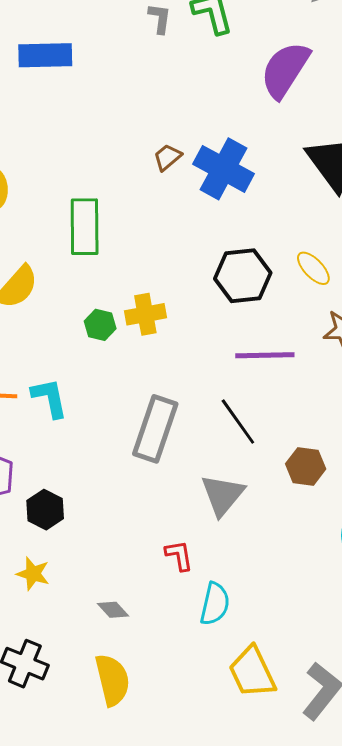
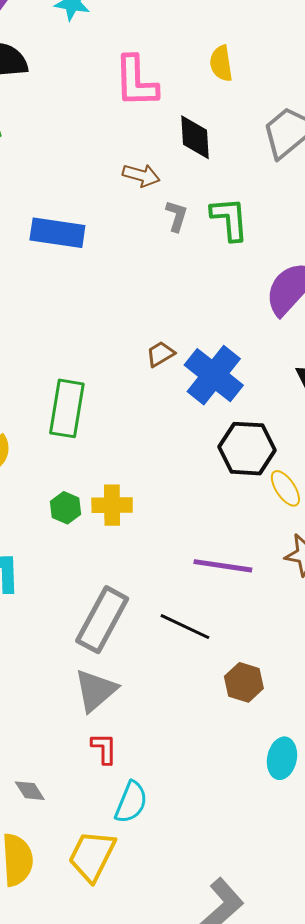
black hexagon: (243, 276) -> (247, 449), moved
black line: (238, 422) -> (185, 627), turned -39
gray triangle: (223, 495) -> (96, 690), moved
yellow trapezoid: (252, 672) -> (92, 856), moved, turned 42

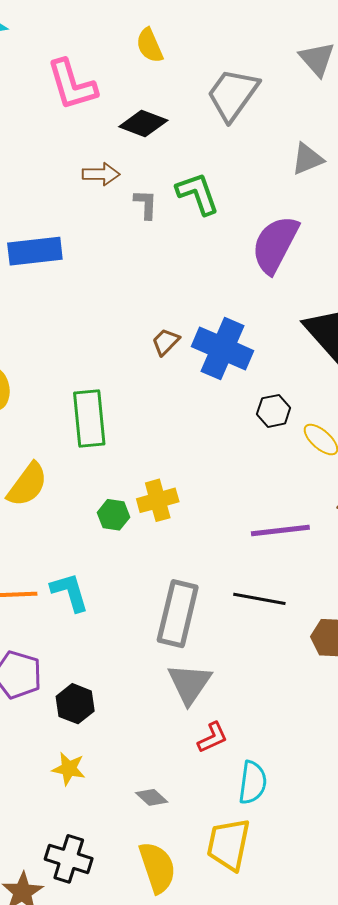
black diamond: (195, 137) -> (143, 124), turned -51
black hexagon: (247, 449) -> (274, 411), size x0.6
red L-shape: (104, 748) -> (213, 737), turned 80

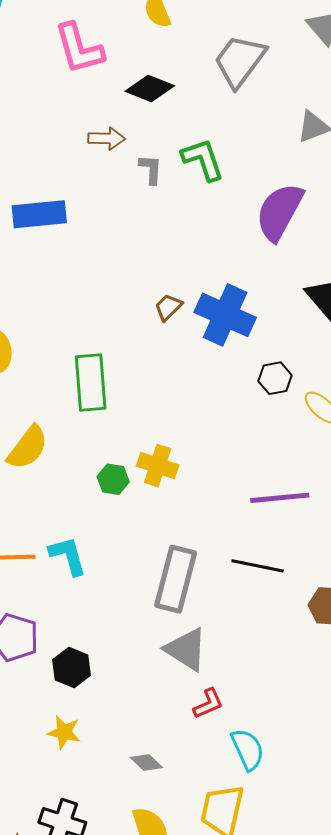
yellow cross: (158, 500) -> (158, 466), turned 33
gray triangle: (189, 684) -> (186, 649), turned -33
cyan semicircle: (253, 783) -> (248, 749), turned -33

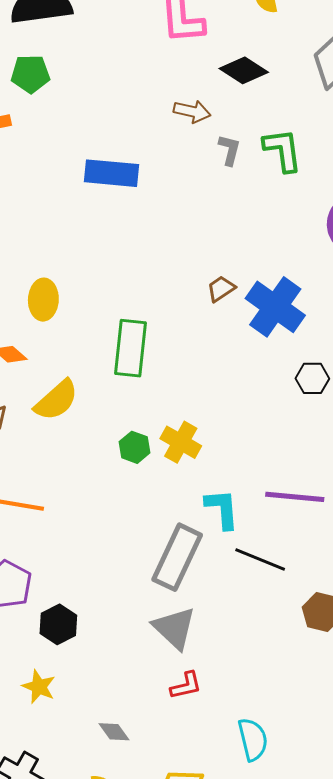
cyan L-shape: (68, 556) -> (222, 509), moved
cyan semicircle: (248, 749) -> (253, 739), moved

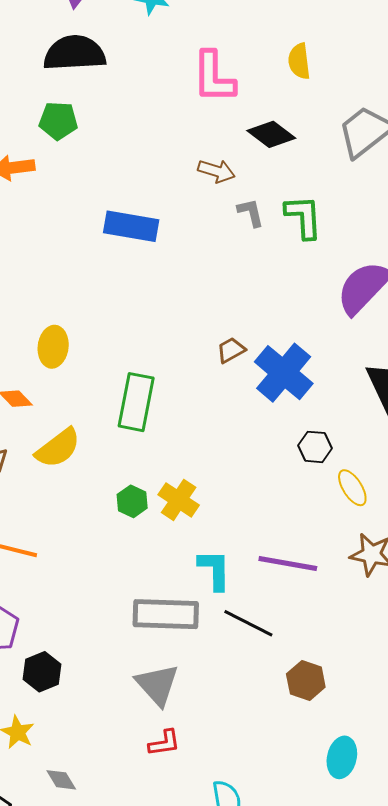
gray L-shape: (230, 150) -> (251, 212), turned -32
gray rectangle: (177, 557) -> (166, 614), turned 62
gray diamond: (114, 732) -> (61, 780), moved

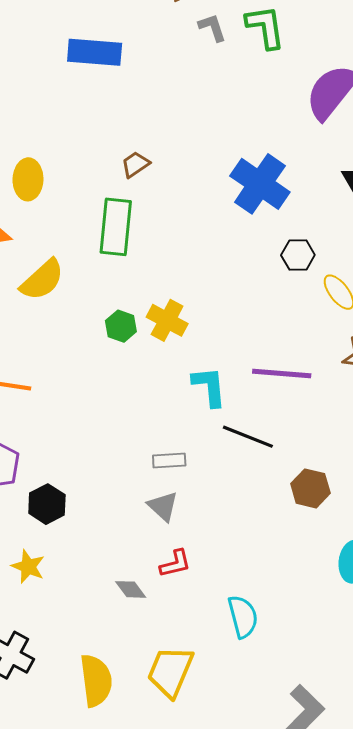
brown trapezoid: (231, 350) -> (135, 164), moved
gray rectangle: (166, 614) -> (169, 460), moved, size x0.5
gray triangle: (157, 685) -> (163, 506), size x0.7
gray diamond: (61, 780) -> (131, 589), moved

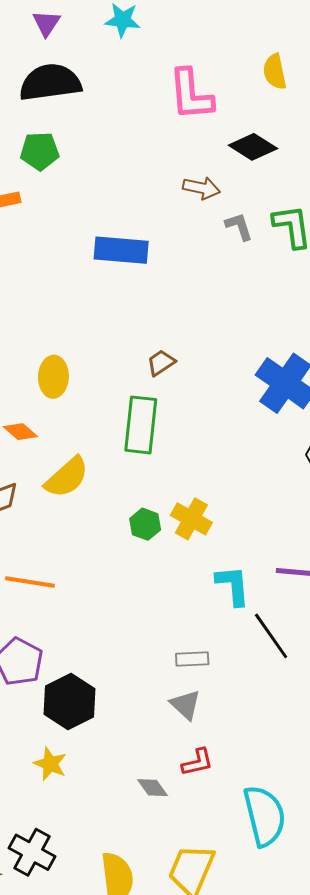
black line: (248, 437) -> (271, 636), turned 33
black hexagon: (47, 504) -> (70, 702), size x1.4
cyan semicircle: (243, 617) -> (264, 816), size x1.4

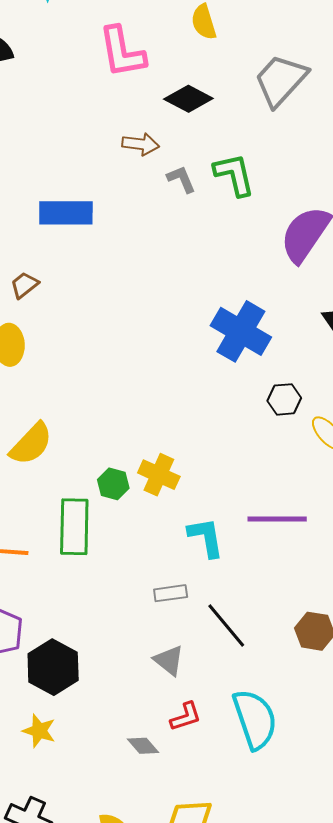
brown trapezoid: (161, 363) -> (24, 285), moved
green rectangle: (141, 425) -> (74, 527), moved
black line: (271, 636) -> (226, 626), moved
gray rectangle: (192, 659) -> (171, 593), moved
cyan semicircle: (264, 816) -> (255, 719), moved

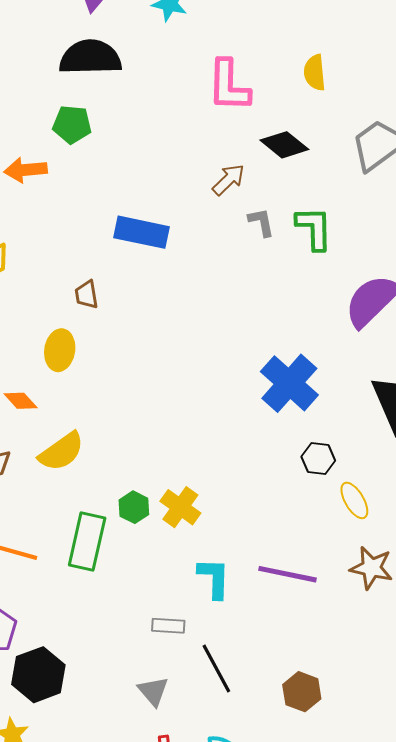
brown arrow: (141, 144) -> (228, 180), turned -63
brown trapezoid: (24, 285) -> (86, 295), turned -72

